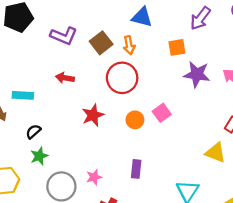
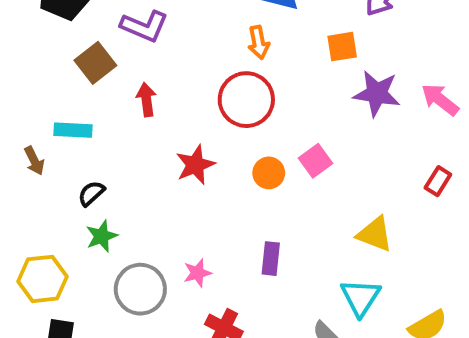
brown square: (101, 43) -> (95, 63), moved
red arrow: (65, 78) -> (146, 100), turned 72
yellow triangle: (216, 153) -> (375, 234), moved

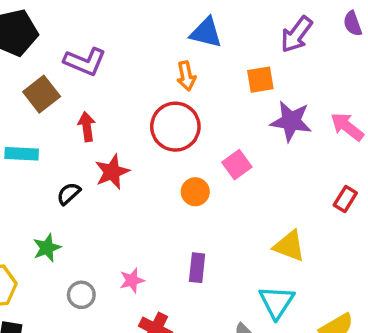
pink square: (316, 161) -> (237, 165), moved
red star: (195, 165) -> (112, 172), moved
black semicircle: (91, 193) -> (69, 194), moved
gray circle: (140, 289) -> (81, 295), size x0.6

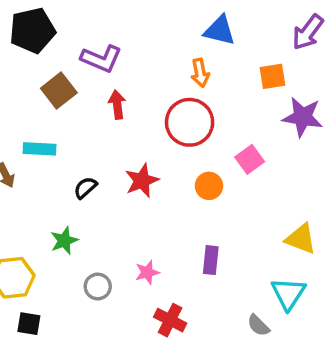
red arrow: (87, 127) -> (117, 105), moved
red star: (112, 172) -> (142, 181), moved

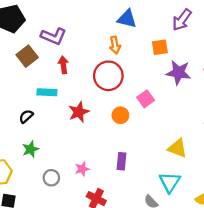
cyan rectangle: (39, 149) -> (47, 92), moved
black semicircle: (85, 188) -> (26, 116), moved

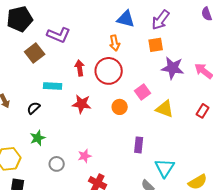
purple arrow: (182, 20) -> (161, 20), moved
red arrow: (63, 65) -> (80, 68), moved
red star: (79, 112) -> (82, 104), turned 30
yellow triangle: (177, 148) -> (165, 109), moved
purple rectangle: (122, 161) -> (139, 145), moved

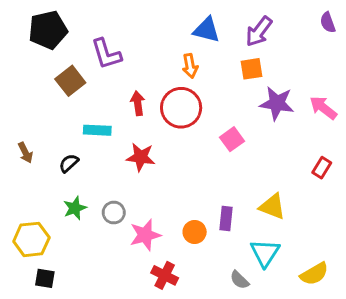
purple L-shape: (59, 35) -> (106, 54), turned 50
orange circle: (120, 107) -> (195, 232), moved
yellow triangle: (165, 109) -> (272, 207), moved
pink star: (85, 156) -> (145, 235), size x1.5
gray circle: (57, 164) -> (114, 213), moved

